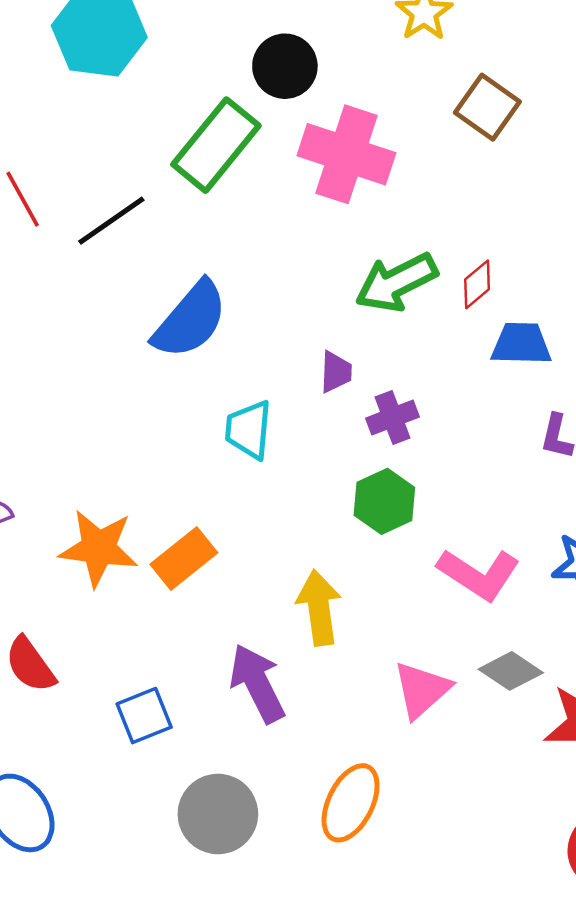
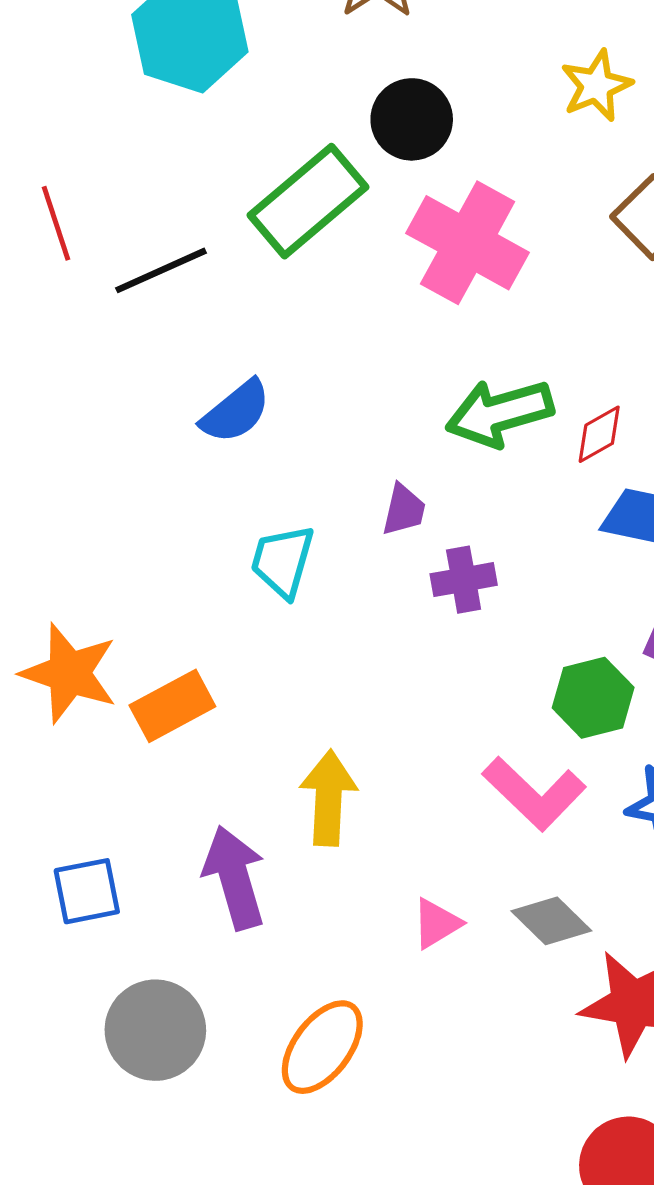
blue semicircle: (190, 320) -> (236, 412), size x0.7
green hexagon: (384, 501) -> (593, 698), moved
pink triangle: (422, 690) -> (437, 924), size x0.7

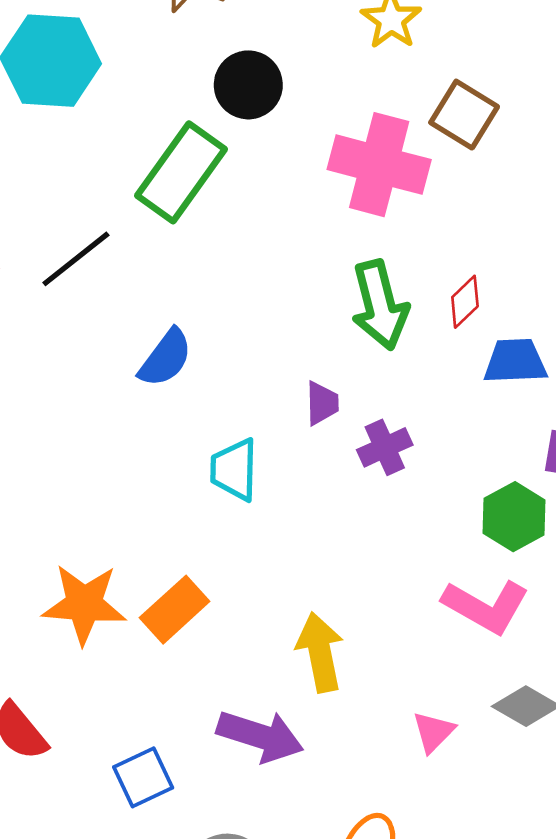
pink cross: (468, 243) -> (379, 165), moved
green arrow: (500, 413) -> (380, 305), turned -74
purple arrow: (234, 878) -> (260, 736), turned 138

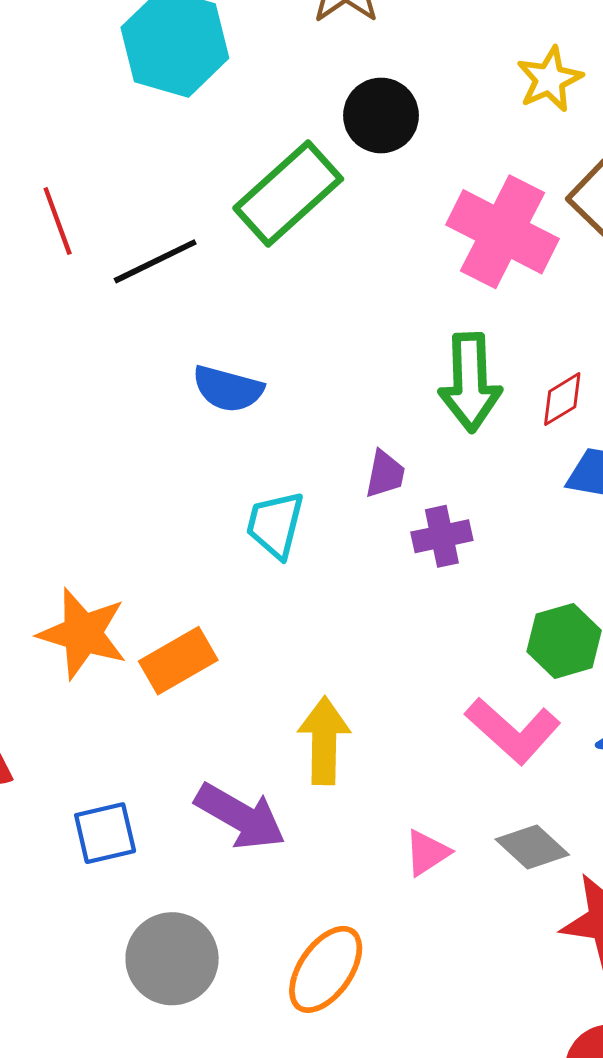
blue semicircle: (166, 358) -> (228, 389), turned 56

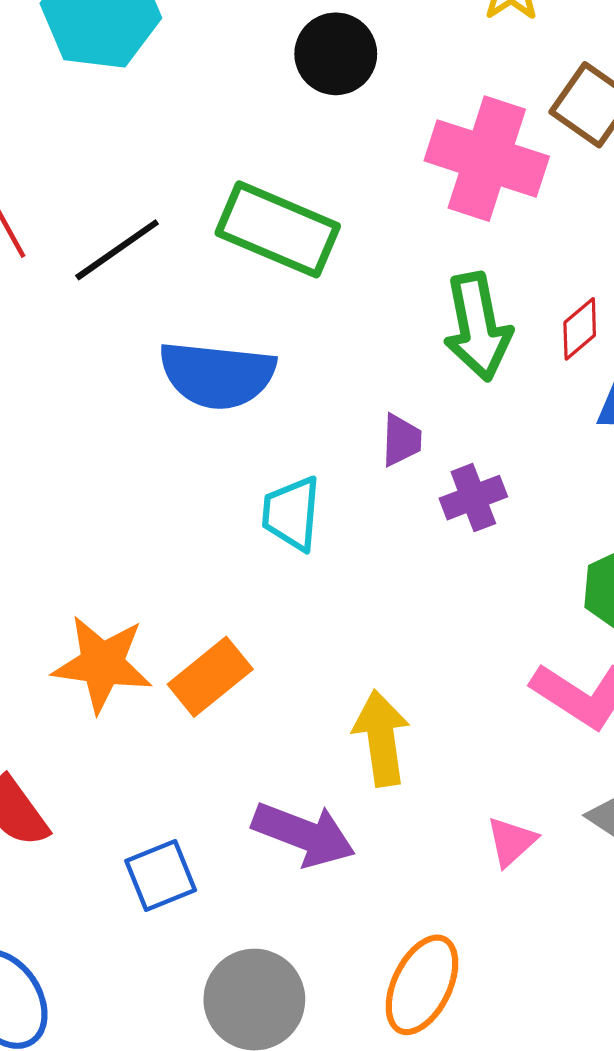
green rectangle: (288, 193) -> (278, 229), moved, turned 74
blue semicircle: (228, 389) -> (217, 375), size x1.5

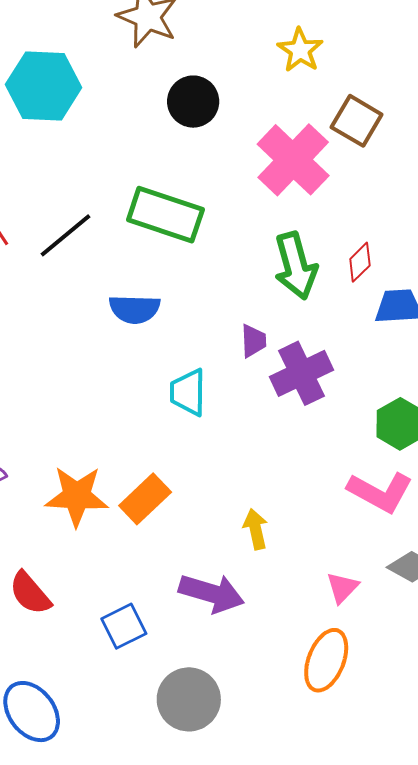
pink cross: (487, 159) -> (293, 160), turned 30
blue semicircle: (217, 375) -> (135, 309), size x0.7
purple cross: (473, 498) -> (301, 373), size x1.5
yellow arrow: (381, 738) -> (256, 529), size x0.7
orange ellipse: (422, 985) -> (326, 660), moved

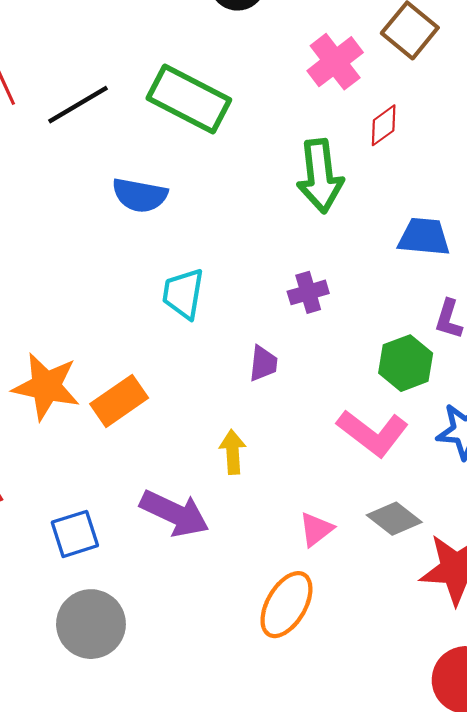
pink cross: (293, 160) -> (335, 62), size x0.7
red diamond: (360, 262) -> (384, 125), moved
purple trapezoid: (253, 341) -> (263, 364), moved
purple cross: (301, 373) -> (308, 292), size x0.6
gray circle: (189, 699) -> (91, 624), moved

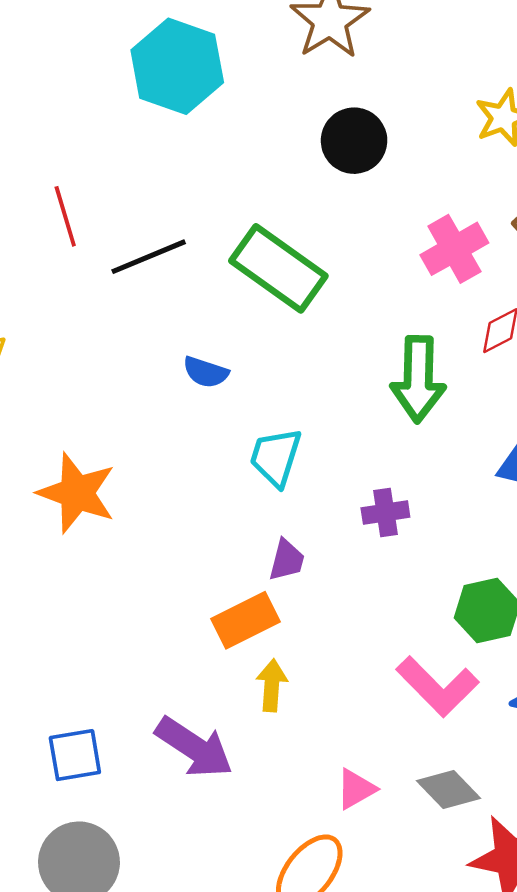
blue semicircle: (140, 195) -> (206, 372), size x0.7
cyan trapezoid: (183, 294) -> (276, 457), moved
purple trapezoid: (263, 364) -> (287, 560), moved
orange star: (46, 386) -> (77, 493), moved
orange rectangle: (119, 401) -> (245, 620), moved

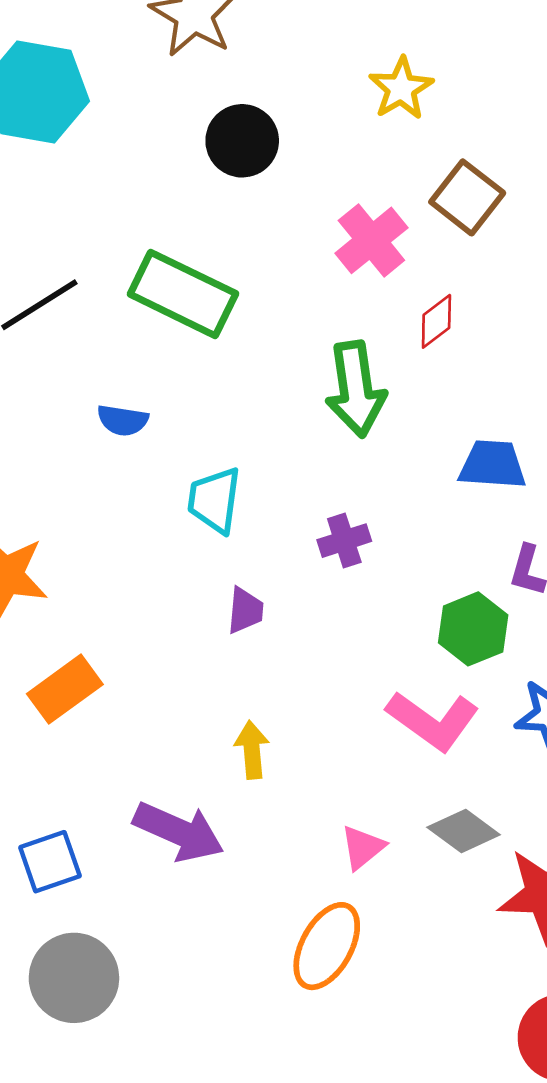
orange rectangle: (245, 620) -> (65, 689), moved

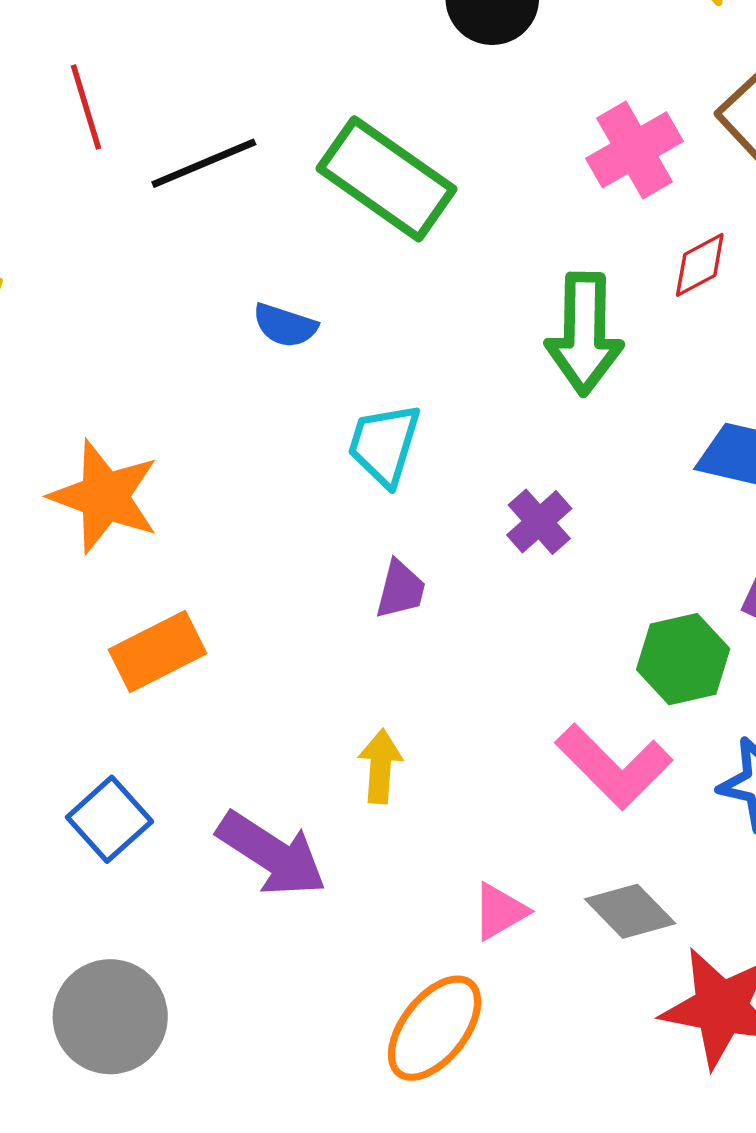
purple cross: (344, 541) -> (539, 522), turned -33
blue square: (50, 862) -> (109, 819), moved, turned -32

